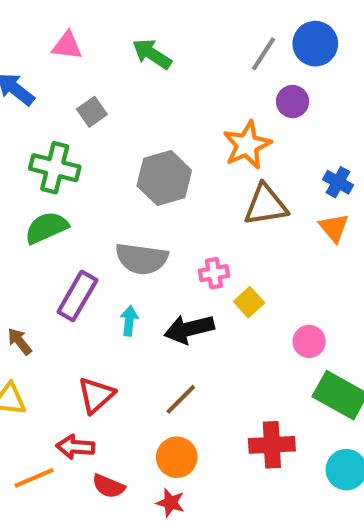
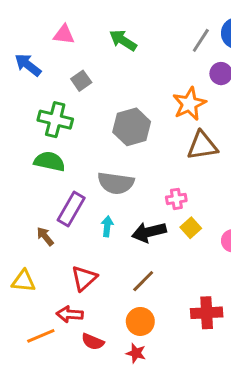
green semicircle: (46, 228) -> (49, 161), turned 36
pink cross: (214, 273) -> (176, 199), moved
yellow square: (249, 302) -> (191, 228), moved
brown arrow: (20, 341) -> (45, 236), moved

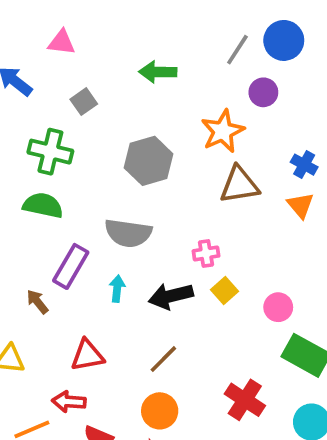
green arrow: (123, 40) -> (158, 72), moved, turned -32
red triangle: (84, 278) -> (87, 355), turned 32
red cross: (207, 313) -> (245, 400), turned 36

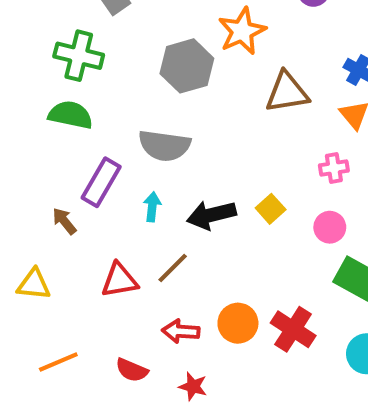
orange star: (223, 131) -> (242, 31), moved
pink cross: (206, 253) -> (334, 168), moved
brown line: (163, 359) -> (173, 268), moved
red arrow: (69, 402) -> (181, 331), moved
orange circle: (160, 411) -> (238, 323), moved

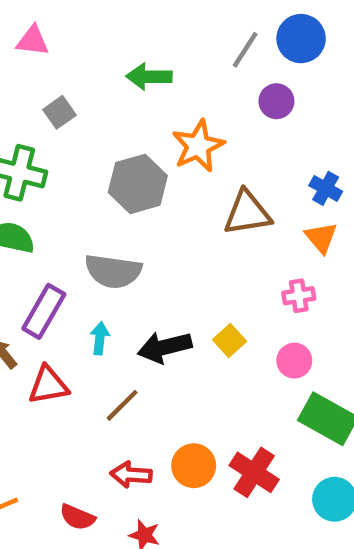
red triangle: (120, 280) -> (48, 385), moved

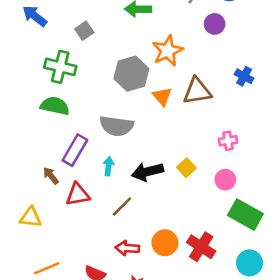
orange triangle: (321, 238) -> (162, 96), moved

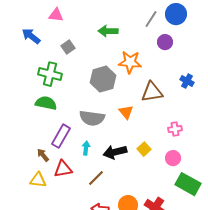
orange star: (168, 51) -> (130, 62), turned 30
orange triangle: (162, 96) -> (126, 112), moved
yellow triangle: (31, 217) -> (38, 180), moved

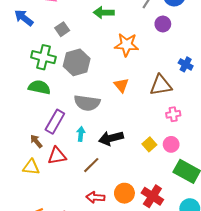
gray hexagon: (103, 79) -> (77, 62), moved
brown triangle: (152, 92) -> (161, 85), moved
orange triangle: (126, 112) -> (121, 85), moved
yellow square: (144, 149) -> (149, 144), moved

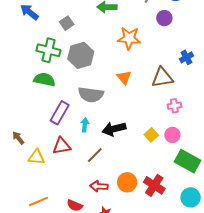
blue cross: (186, 64) -> (187, 57), turned 32
brown arrow: (36, 141) -> (18, 138), moved

